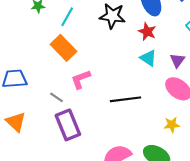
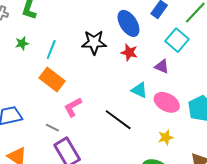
cyan triangle: (148, 58) -> (139, 90), moved
purple triangle: (177, 60) -> (162, 66), moved, turned -35
black line: (126, 99) -> (118, 120), turned 52

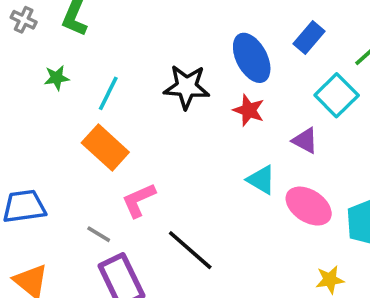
black line: (118, 120) -> (190, 250), moved
yellow star: (166, 137) -> (330, 280), moved

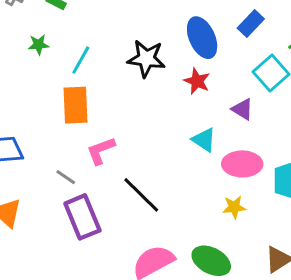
orange rectangle: (105, 148) -> (76, 105), turned 42
pink ellipse: (309, 206) -> (242, 164), turned -36
yellow star: (330, 280) -> (234, 207), moved

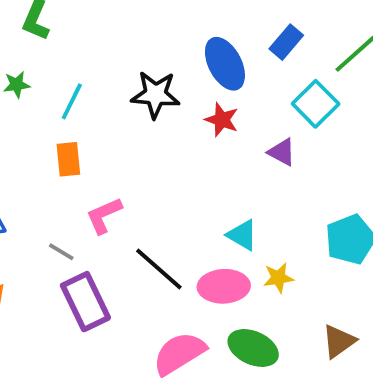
orange rectangle: (76, 105) -> (68, 159), size x0.7
cyan triangle: (204, 140) -> (242, 235), moved
pink ellipse: (242, 164) -> (224, 286), moved

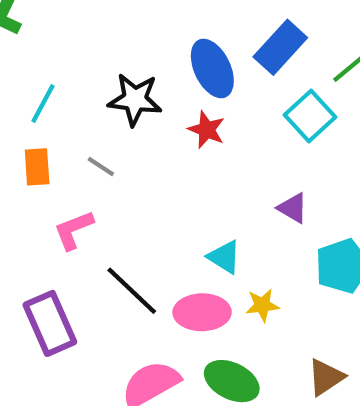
blue rectangle: (286, 42) -> (280, 47), size x1.4
purple triangle: (282, 152) -> (293, 208), moved
gray line: (61, 252) -> (101, 166), moved

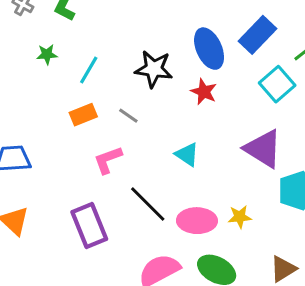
orange rectangle: (37, 167) -> (83, 115), turned 70
purple triangle: (293, 208) -> (263, 149), size x1.8
cyan triangle: (224, 257) -> (187, 155), moved

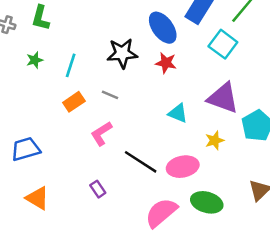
cyan triangle: (187, 155) -> (178, 113), moved
yellow star: (240, 217) -> (215, 140), moved
purple rectangle: (89, 225) -> (98, 189), size x0.5

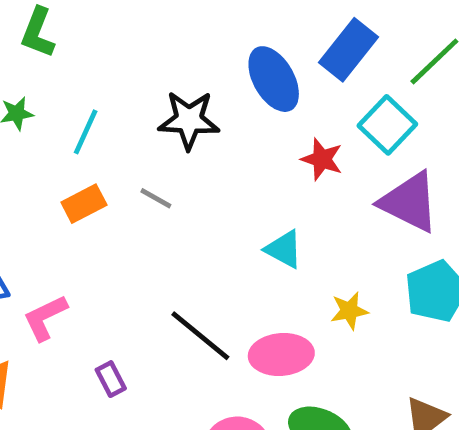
red star: (166, 63) -> (322, 159), moved
purple triangle: (223, 98) -> (409, 202), moved
pink L-shape: (101, 134) -> (45, 318), moved

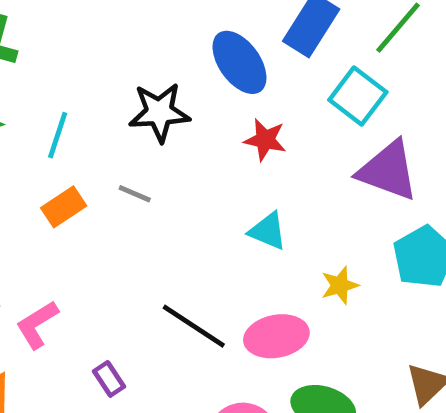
red star: (322, 159) -> (265, 140), moved

